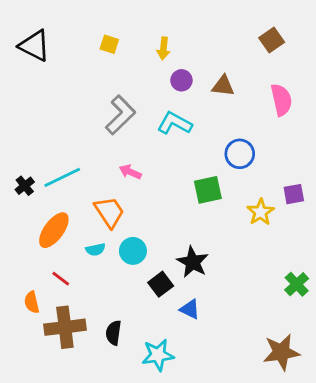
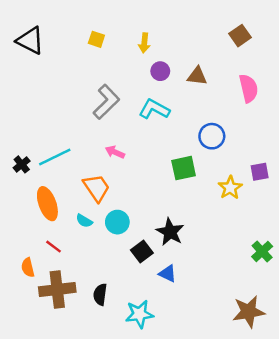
orange ellipse: (54, 230) -> (47, 204), turned -56
cyan semicircle: (95, 250) -> (84, 221), turned 42

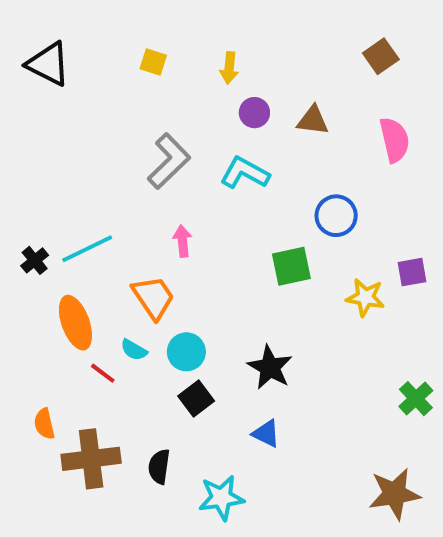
pink arrow: (115, 152) -> (182, 241), turned 60
yellow star: (230, 188) -> (365, 297), turned -30
red line: (54, 247) -> (103, 373), moved
black square: (142, 251) -> (196, 399), moved

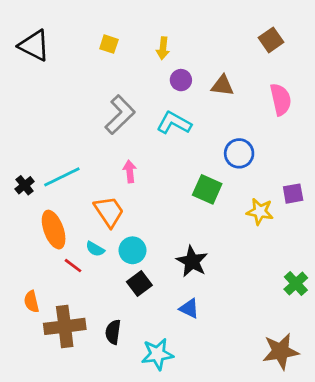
green square: (291, 266) -> (207, 189), turned 36

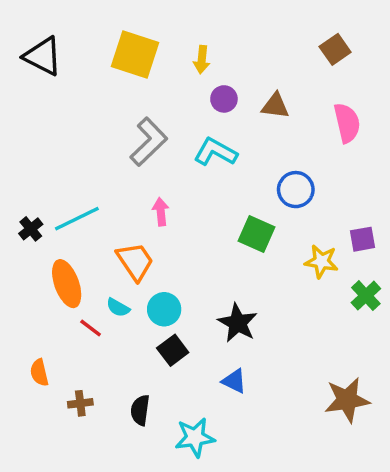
yellow square: (109, 44) -> (135, 54), size x2.0
green cross: (296, 284) -> (366, 296), moved
brown cross: (65, 326) -> (80, 403), size x0.5
brown star: (281, 351) -> (347, 400), moved

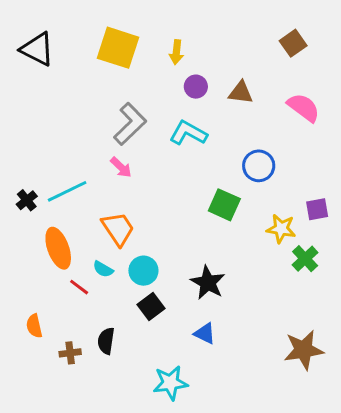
pink semicircle: (347, 123) -> (304, 107), turned -40
pink arrow: (161, 212) -> (121, 167), moved, turned 140
green cross: (366, 296) -> (305, 259), moved
black semicircle: (140, 410) -> (106, 341), moved

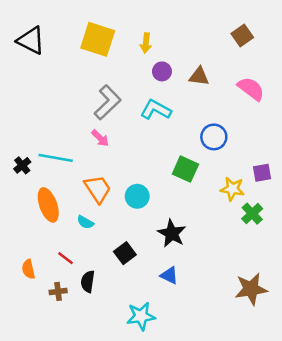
cyan line: (67, 191) -> (56, 158), turned 36
cyan circle: (143, 271) -> (137, 196), moved
red line: (79, 287) -> (66, 258), moved

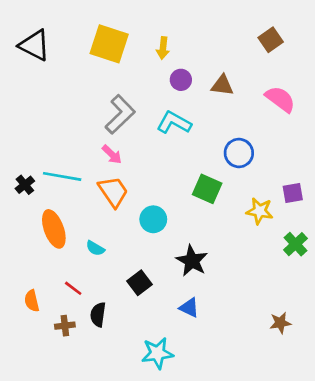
orange trapezoid: (98, 189) -> (113, 192), moved
green cross: (252, 214) -> (295, 244), moved
brown star: (251, 289) -> (280, 323), size x0.6

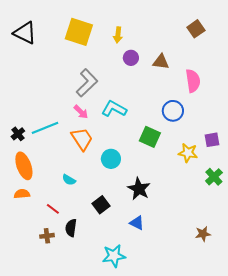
pink semicircle: (280, 99) -> (193, 81), moved, turned 45
cyan L-shape: (174, 123) -> (114, 109), moved
cyan line: (62, 176) -> (45, 128), turned -32
orange ellipse: (54, 229) -> (24, 166), moved
orange semicircle: (32, 301) -> (22, 194), moved, turned 98

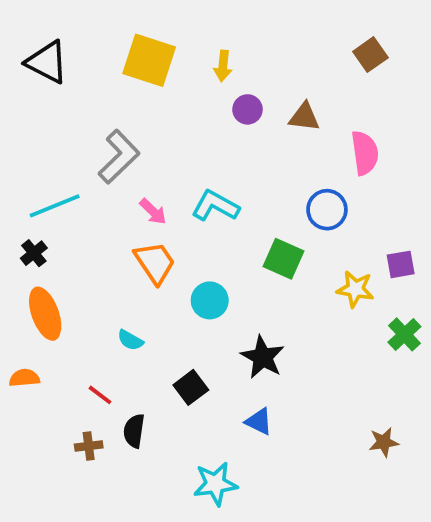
gray L-shape: (87, 83) -> (119, 157), moved
cyan line: (45, 128) -> (55, 206), moved
orange semicircle: (22, 194) -> (24, 378), moved

